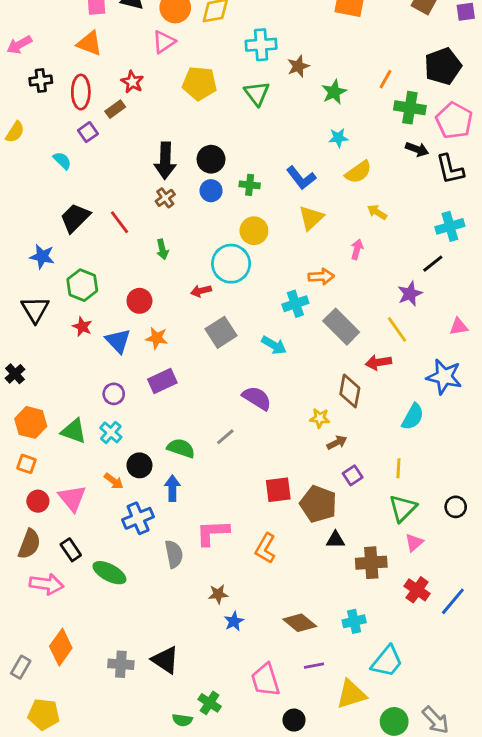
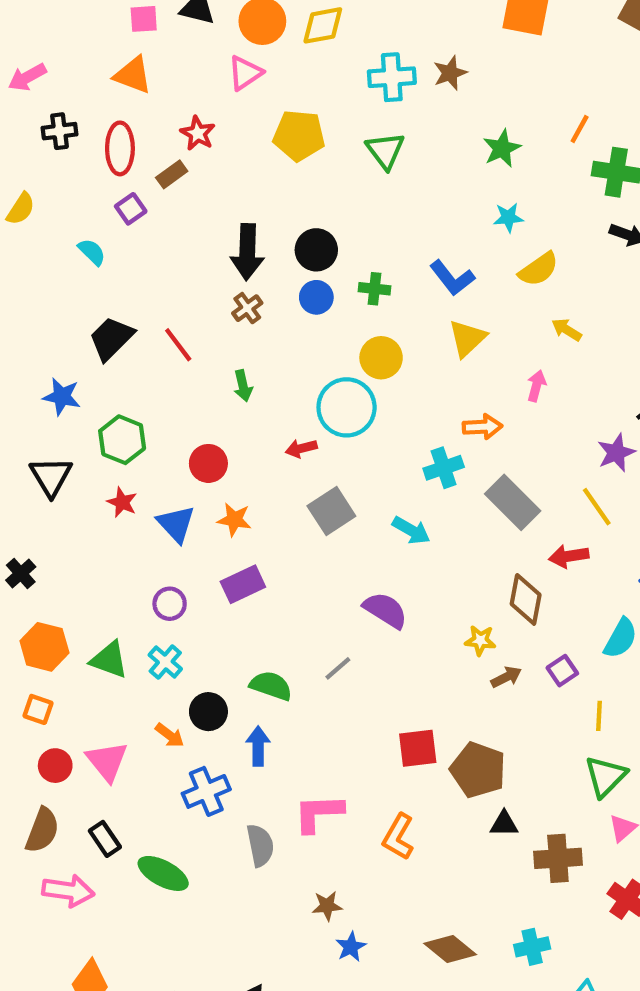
brown star: (298, 66) -> (450, 73), moved
purple square: (353, 475) -> (562, 671), moved

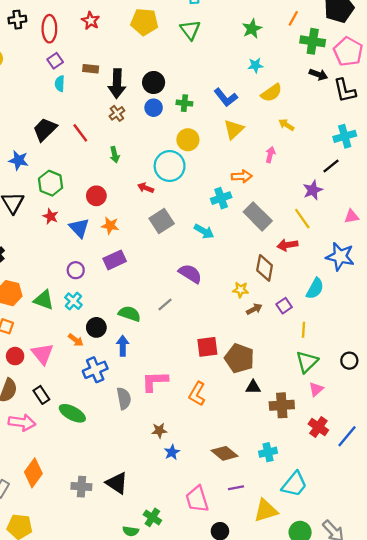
brown rectangle: (172, 174) -> (91, 69), moved, turned 42
cyan semicircle: (92, 252) -> (60, 84), moved, turned -133
red arrow: (301, 448) -> (146, 188), turned 35

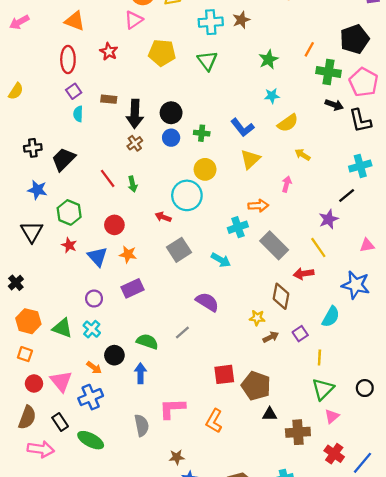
black cross: (17, 20) -> (33, 148), moved
red line: (80, 133) -> (108, 178), moved
blue cross: (95, 370) -> (91, 397), moved

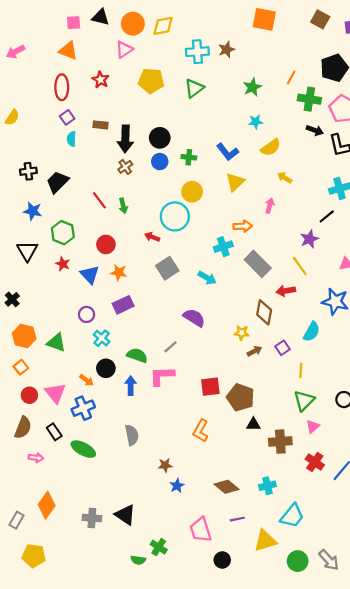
green triangle: (207, 61) -> (194, 88), turned 30
cyan cross: (92, 329) -> (102, 338), moved
orange square: (25, 354) -> (21, 367), turned 32
pink L-shape: (172, 408) -> (162, 376), moved
pink arrow: (41, 449) -> (36, 458), size x0.6

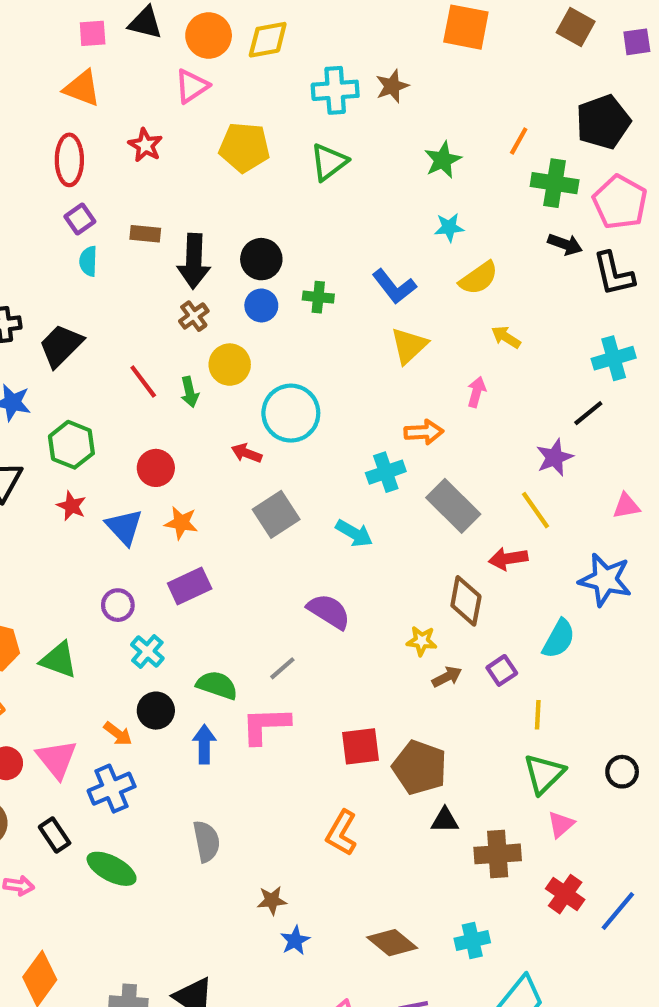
yellow circle: (192, 192) -> (230, 365), moved

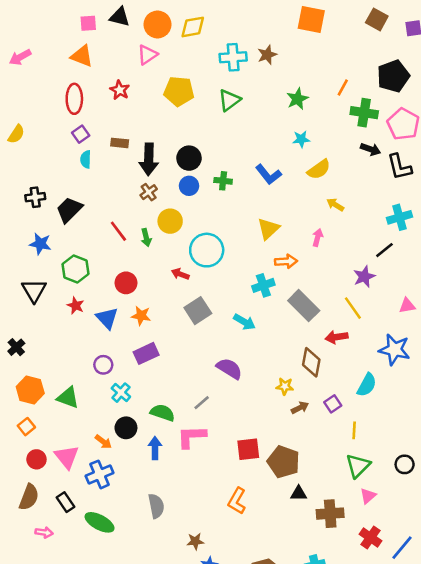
yellow triangle: (409, 346) -> (268, 229), moved

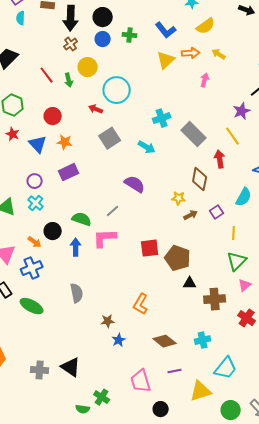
yellow triangle: (268, 229) -> (166, 60), moved
orange arrow: (286, 261) -> (191, 53), moved
red arrow: (336, 337) -> (220, 159), turned 90
cyan cross: (121, 393) -> (36, 203), moved
orange L-shape: (237, 501) -> (141, 304), moved

